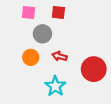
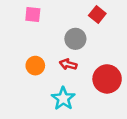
red square: (58, 12) -> (97, 14), moved, turned 32
gray circle: (42, 34) -> (75, 39), moved

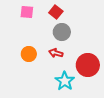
red square: (97, 14) -> (56, 12), moved
cyan star: (63, 98) -> (65, 81), moved

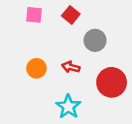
gray circle: (62, 32) -> (95, 40), moved
cyan star: (65, 81) -> (68, 107), moved

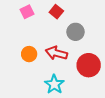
pink square: (34, 15) -> (27, 12), turned -32
red arrow: (71, 67) -> (56, 53), size x1.5

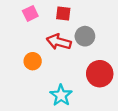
red square: (56, 12) -> (63, 13), turned -32
red arrow: (56, 53) -> (59, 42), moved

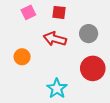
gray circle: (85, 36) -> (89, 34), moved
orange circle: (33, 61) -> (22, 57), moved

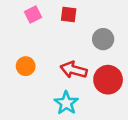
red arrow: (55, 39) -> (74, 70), moved

